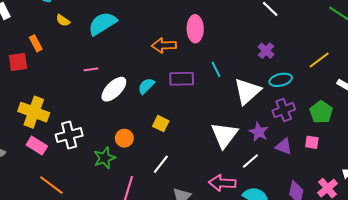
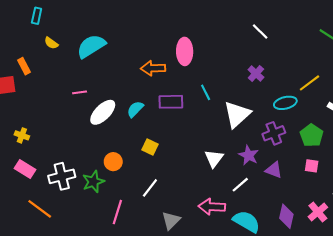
cyan ellipse: (281, 80) -> (285, 103), moved
yellow cross: (34, 112) -> (22, 135), size x0.5
white cross: (69, 135) -> (62, 176), moved
white triangle: (224, 135) -> (214, 158), size x0.7
pink square: (312, 142) -> (312, 166), moved

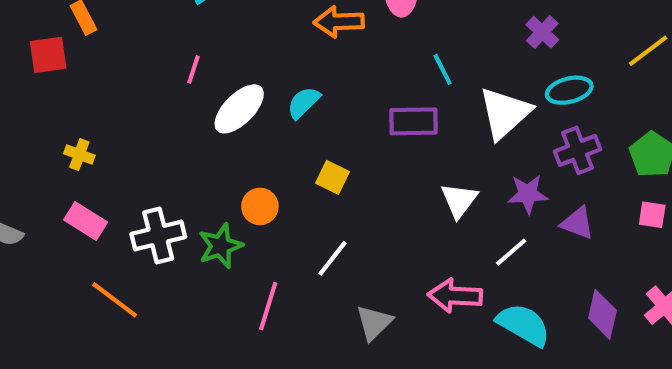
pink line: (80, 92) -> (194, 69), turned -64
purple rectangle: (171, 102) -> (414, 121), moved
cyan ellipse: (285, 103) -> (569, 90), moved
purple star: (249, 155) -> (528, 194), turned -30

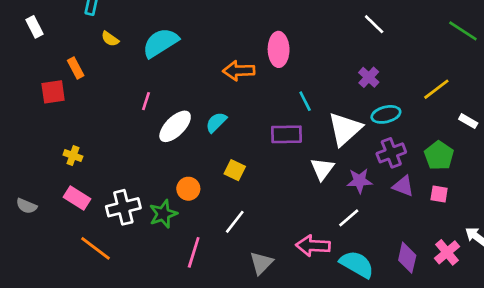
white triangle: (459, 200) -> (322, 169), moved
purple triangle: (577, 223) -> (403, 186), moved

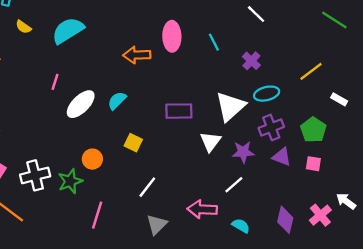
cyan line: (305, 101) -> (214, 42), moved
white line: (235, 222) -> (147, 187), moved
cyan semicircle: (357, 264) -> (241, 226), size x0.6

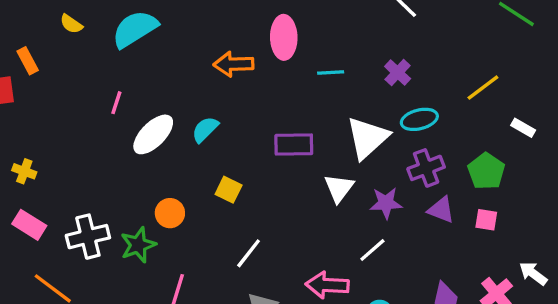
cyan line: (214, 42) -> (331, 73), moved, turned -66

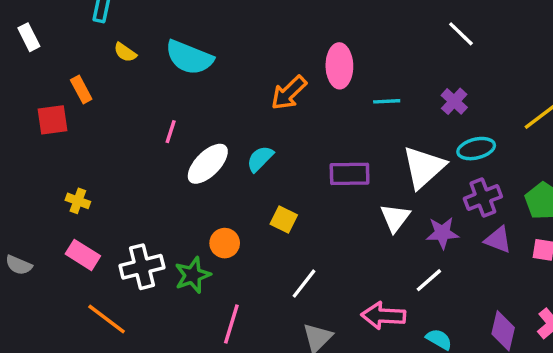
cyan semicircle: (135, 29) -> (189, 57), turned -126
orange arrow: (234, 64) -> (289, 93), turned -42

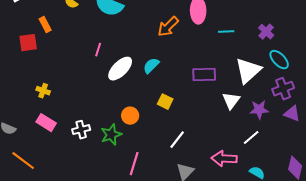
cyan ellipse: (476, 149) -> (279, 60), turned 60
white cross: (142, 267) -> (81, 130), size x0.7
orange line: (107, 319) -> (23, 161), moved

